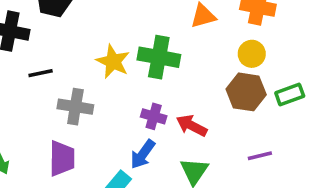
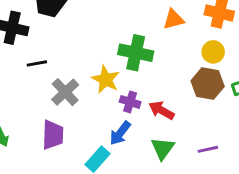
yellow star: (113, 62) -> (106, 79), moved
gray cross: (75, 107) -> (65, 92), turned 36
purple line: (260, 156) -> (208, 149), moved

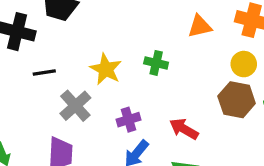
green cross: (136, 53) -> (156, 63), size x0.6
yellow star: (106, 79) -> (106, 69), moved
purple cross: (130, 102) -> (129, 120), moved, turned -36

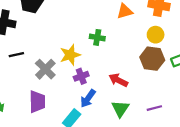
yellow star: (106, 69) -> (70, 55), moved, turned 30
black line: (44, 73) -> (16, 55), moved

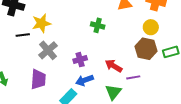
yellow star: (70, 55) -> (41, 23), moved
blue arrow: (88, 98) -> (84, 80), turned 30
purple line: (154, 108) -> (133, 77), moved

